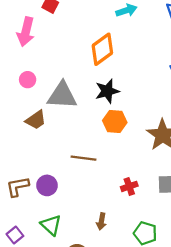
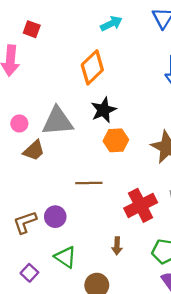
pink circle: (28, 80) -> (19, 123), moved
red cross: (129, 186) -> (141, 205), size x1.8

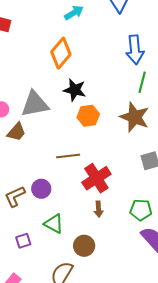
black star: (104, 110) -> (75, 90), turned -30
red cross: (141, 205) -> (96, 178), moved
purple square: (29, 273) -> (23, 241), turned 35

